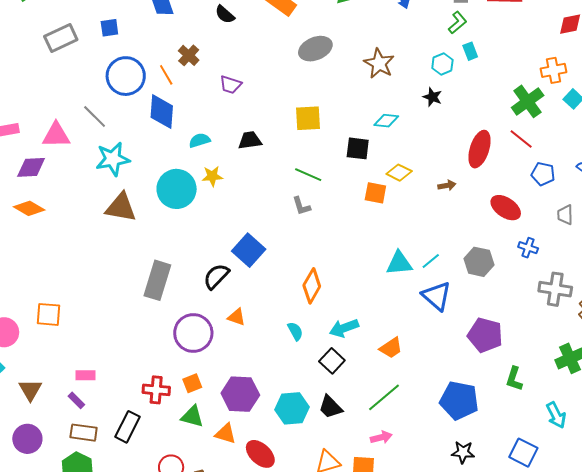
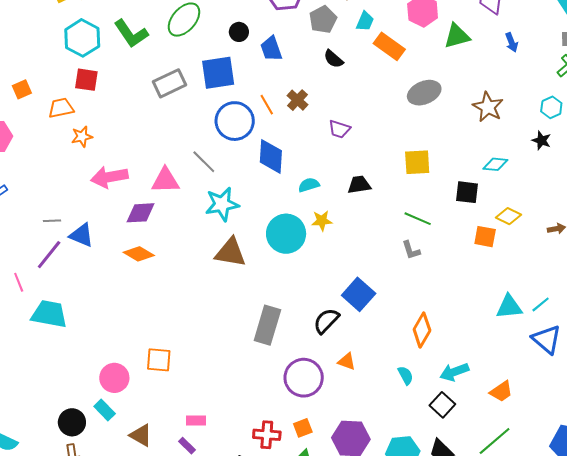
blue square: (109, 28) -> (218, 73), size x1.8
orange line: (166, 75) -> (267, 105), moved
brown triangle: (30, 390) -> (141, 435), turned -30

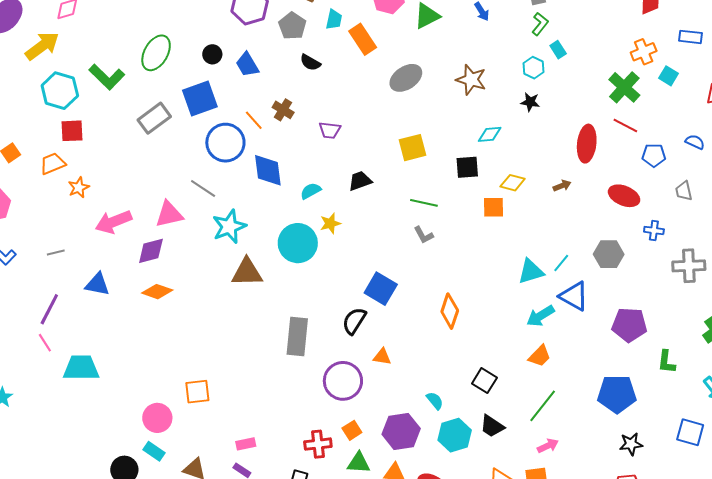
orange rectangle: (389, 46) -> (363, 39), turned 32
gray line: (52, 221) -> (56, 253), moved
purple line: (49, 255) -> (49, 309), moved
cyan arrow: (454, 372) -> (540, 316), moved
cyan semicircle: (406, 375) -> (435, 401), moved

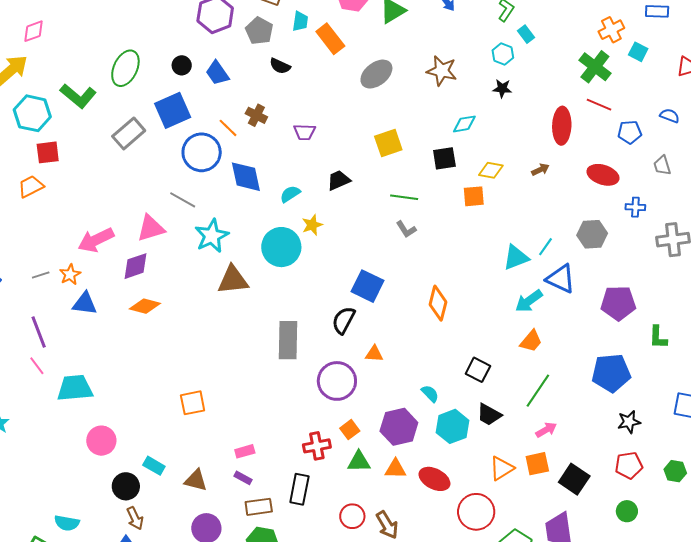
orange star: (79, 187) -> (70, 274), moved
purple line: (49, 309) -> (39, 332), turned -44
pink circle: (157, 418) -> (101, 441), moved

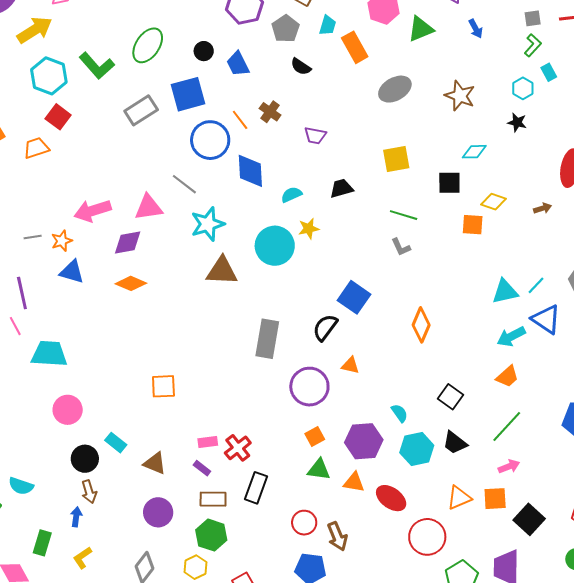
red square: (48, 152) -> (58, 117), turned 35
red cross: (317, 446) -> (238, 448), moved, turned -36

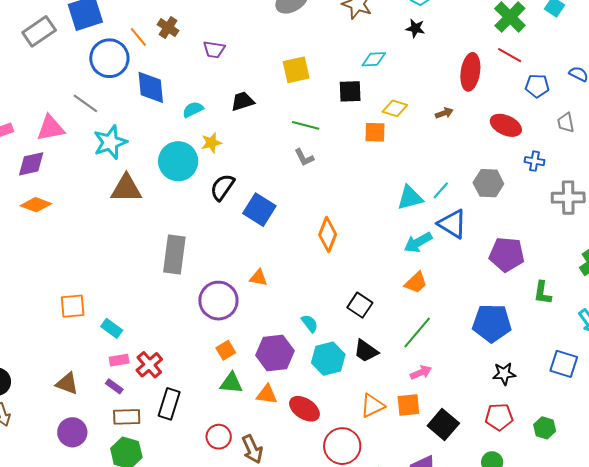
black semicircle: (325, 327) -> (222, 187), moved
cyan rectangle: (116, 443) -> (112, 328), moved

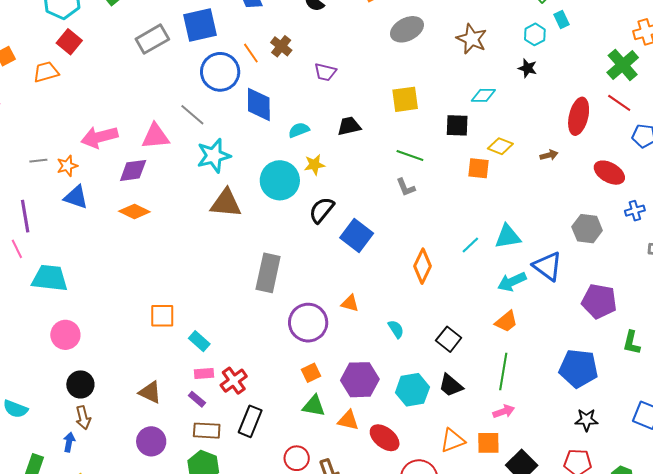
blue cross: (534, 161) -> (635, 211), turned -30
cyan line: (441, 190) -> (470, 245), moved
cyan semicircle: (310, 323) -> (396, 329), moved
green line: (417, 333) -> (503, 371), turned -36

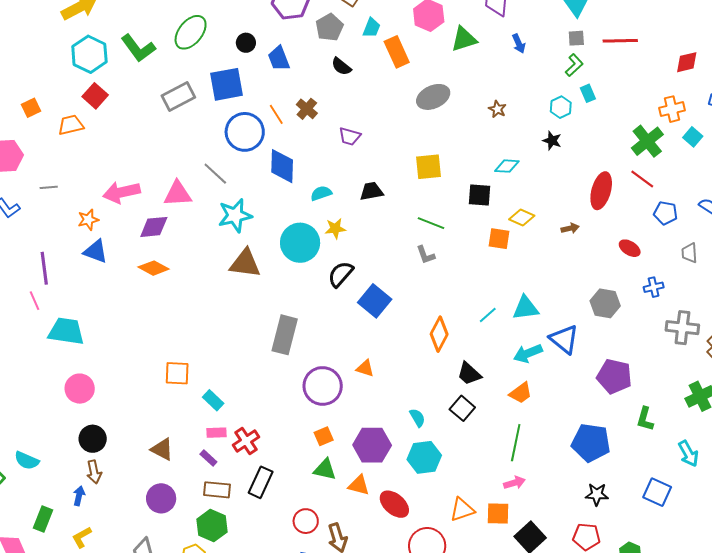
brown star: (472, 39) -> (497, 109), size x0.6
gray line: (38, 161) -> (49, 187), moved
red ellipse: (609, 173) -> (630, 248), size x0.7
cyan semicircle: (396, 329) -> (417, 418), moved
black trapezoid: (451, 385) -> (469, 374), moved

